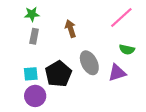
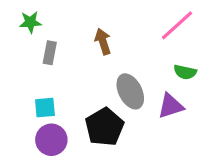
green star: (32, 14) -> (30, 22), moved
black pentagon: (58, 74) -> (105, 127), moved

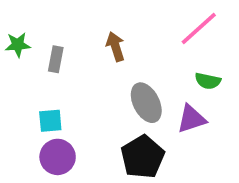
green star: (30, 22) -> (18, 45), moved
black pentagon: (105, 127) -> (143, 157), moved

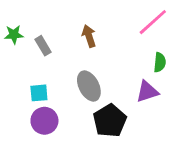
gray rectangle: (56, 59) -> (43, 46), turned -42
green semicircle: (208, 81) -> (160, 62), turned -96
gray ellipse: (146, 103) -> (89, 86), moved

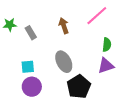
pink line: (153, 22) -> (97, 16), moved
green semicircle: (160, 62) -> (107, 45), moved

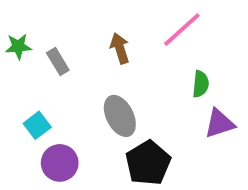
purple triangle: (106, 66) -> (219, 123), moved
cyan square: (28, 67) -> (37, 125), moved, turned -32

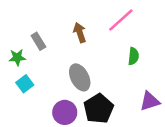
green star: (18, 46) -> (17, 57), moved
purple triangle: (219, 123) -> (150, 101), moved
purple circle: (60, 163) -> (65, 112), moved

